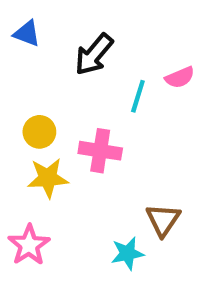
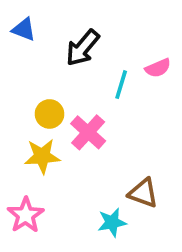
yellow circle: (39, 132) -> (49, 114), moved
pink cross: (100, 151) -> (88, 132), turned 33
brown triangle: (163, 220) -> (143, 193), turned -44

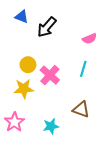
blue triangle: (24, 29) -> (22, 17), moved
cyan line: (121, 85) -> (83, 69), moved
cyan star: (112, 222) -> (51, 126), moved

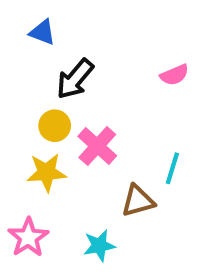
black arrow: (47, 27) -> (75, 79), moved
cyan line: (83, 69) -> (172, 168), moved
brown triangle: (81, 110) -> (138, 201), moved, turned -36

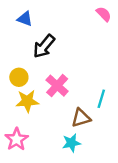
pink semicircle: (174, 75) -> (104, 14), moved, turned -112
yellow circle: (55, 126) -> (19, 77), moved
cyan star: (99, 246) -> (71, 143), moved

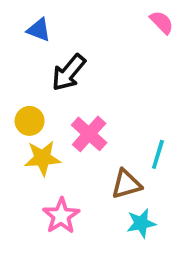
pink star: (17, 139) -> (61, 216), moved
cyan star: (71, 143) -> (141, 223), moved

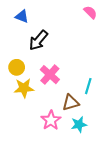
pink star: (61, 216) -> (51, 120), moved

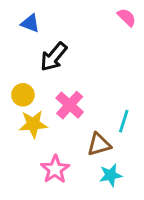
pink star: (51, 120) -> (55, 169), moved

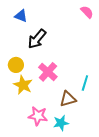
yellow star: (33, 124) -> (23, 85), turned 30
pink star: (55, 169) -> (38, 116), turned -30
cyan star: (111, 175) -> (61, 123), moved

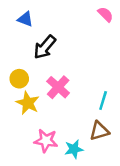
brown triangle: (68, 99) -> (99, 131), moved

